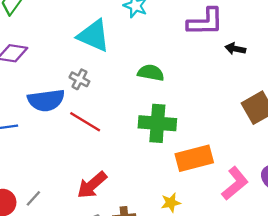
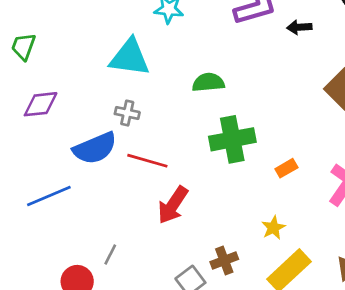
orange rectangle: (194, 158) -> (286, 168), size x0.5
red arrow: (92, 185) -> (173, 205), moved
gray line: (33, 198) -> (110, 254), moved

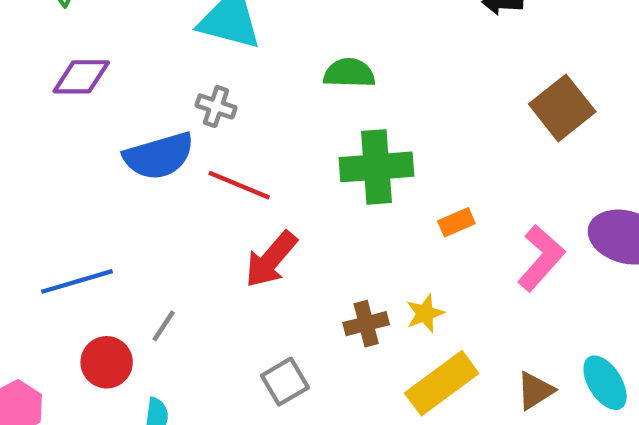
blue line: (49, 196) -> (77, 281), moved
brown cross: (224, 260) -> (366, 324), moved

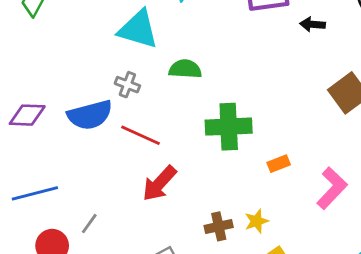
green semicircle: (349, 73) -> (185, 69), moved
purple diamond: (81, 77) -> (27, 115), moved

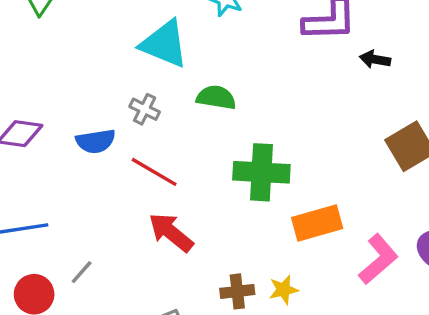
blue semicircle: (90, 115) -> (96, 141), size x0.7
orange rectangle: (279, 164) -> (317, 223), size x1.8
red arrow: (159, 183) -> (171, 232), turned 81

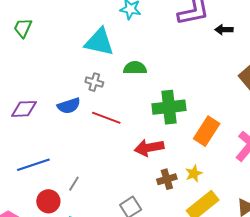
orange rectangle: (317, 223) -> (207, 131), turned -32
red arrow: (171, 232) -> (149, 148), moved, turned -40

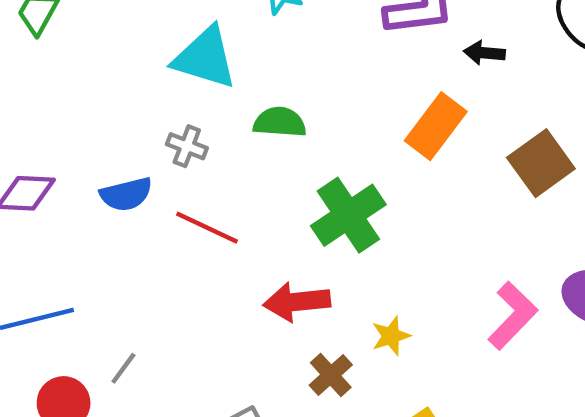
green cross: (169, 107) -> (348, 215), turned -32
orange rectangle: (207, 131) -> (436, 126), moved
yellow star: (194, 174) -> (391, 336), moved
brown cross: (167, 179) -> (331, 375), turned -30

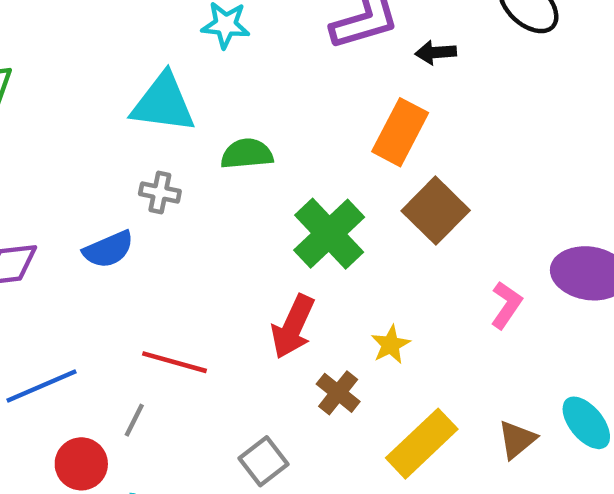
brown square: (541, 163) -> (436, 211), moved
red line: (207, 228) -> (174, 362), moved
red arrow: (297, 302) -> (293, 327), turned -50
pink L-shape: (513, 316) -> (506, 305), size x0.7

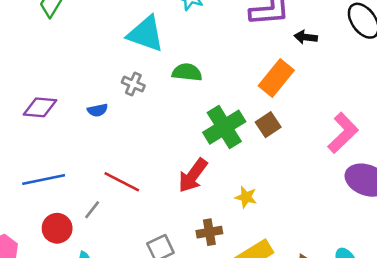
brown square: (436, 211) -> (268, 125), moved, size x0.7
blue semicircle: (108, 249) -> (98, 110), size x0.7
pink L-shape: (506, 305) -> (343, 133), moved, size x1.5
yellow star: (391, 345) -> (246, 197), turned 30
brown cross: (338, 393) -> (209, 232), moved, turned 30

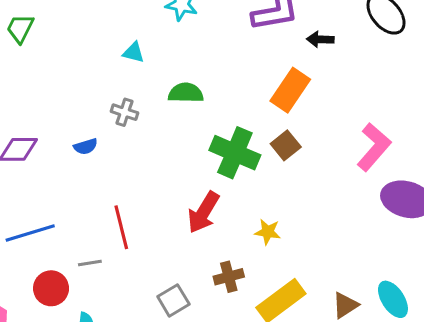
cyan triangle: (146, 34) -> (134, 52), size x0.5
green cross: (224, 127) -> (235, 153), turned -30
red line: (122, 182) -> (121, 227), turned 54
gray line: (92, 210) -> (90, 263), turned 48

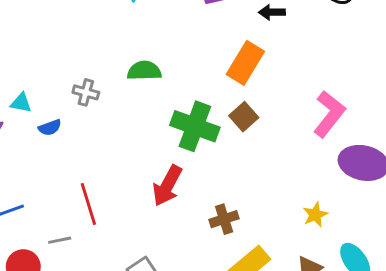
cyan triangle: (134, 52) -> (21, 103), moved
yellow star: (268, 232) -> (315, 215), moved, turned -30
brown cross: (229, 277) -> (224, 219), moved

